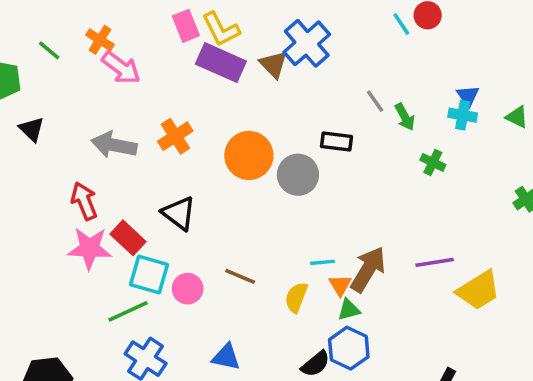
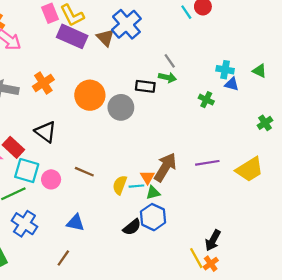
blue triangle: (468, 96) -> (232, 84), moved, turned -40
green arrow: (405, 117) -> (167, 77), moved, turned -49
cyan line: (322, 262) -> (136, 186), moved
yellow trapezoid: (478, 290) -> (249, 169), moved

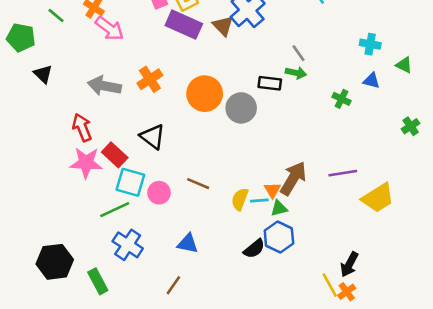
cyan cross: (225, 70) -> (370, 44), moved
yellow trapezoid: (249, 169) -> (378, 198), moved

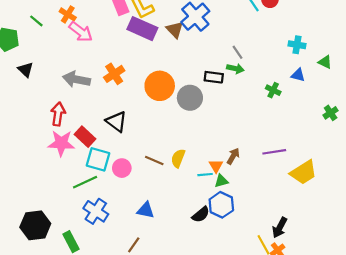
red arrow: (82, 128) -> (58, 114), turned 30
brown arrow: (293, 178) -> (233, 156), size x0.6
yellow semicircle: (240, 199) -> (178, 158), moved

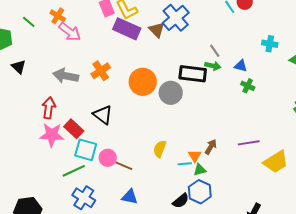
blue triangle: (298, 75) -> (241, 66), moved
black rectangle: (214, 77) -> (193, 74), size x1.5
brown line: (154, 160) -> (124, 166), moved

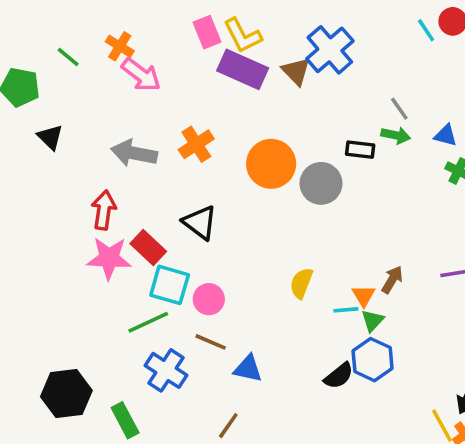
black rectangle: (193, 74) -> (360, 150), size x0.6
brown line: (124, 166) -> (211, 342), moved
green triangle: (200, 170) -> (373, 321), turned -32

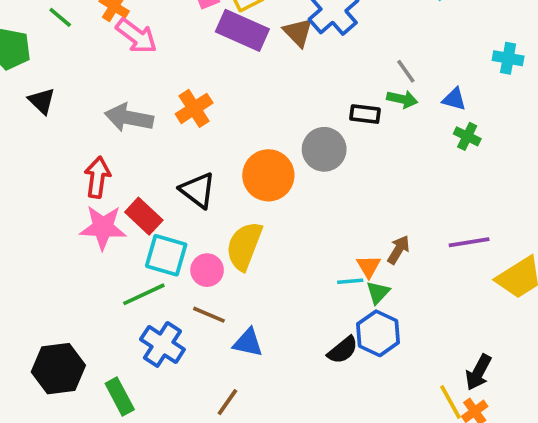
orange circle: (271, 164) -> (268, 175), moved
yellow semicircle: (301, 283) -> (244, 246), moved, size x1.5

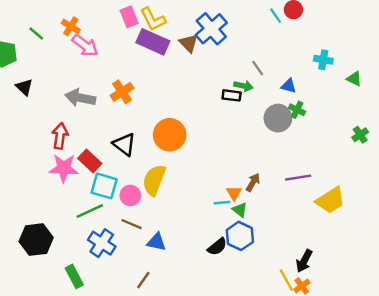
green arrow: (402, 99) -> (243, 86), moved
gray circle: (324, 149) -> (278, 118), moved
green triangle: (378, 292) -> (240, 210), turned -35
black hexagon: (58, 369) -> (36, 240), moved

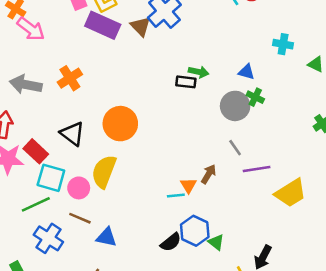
gray line: (258, 68) -> (235, 148), moved
green triangle: (240, 210) -> (216, 242), moved

